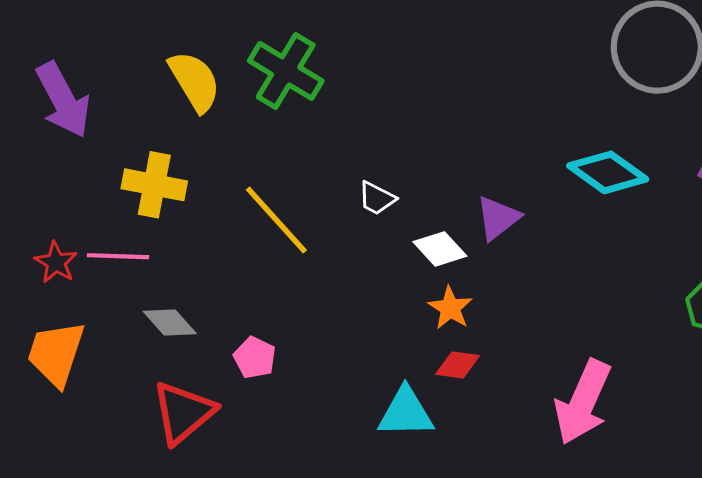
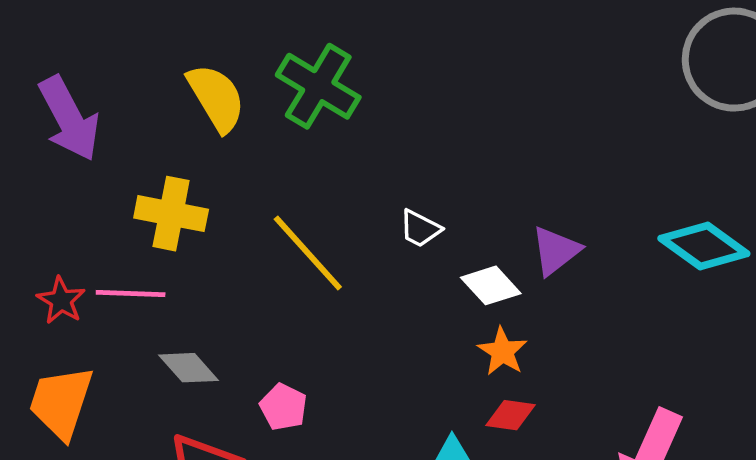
cyan diamond: (608, 172) -> (704, 246), moved

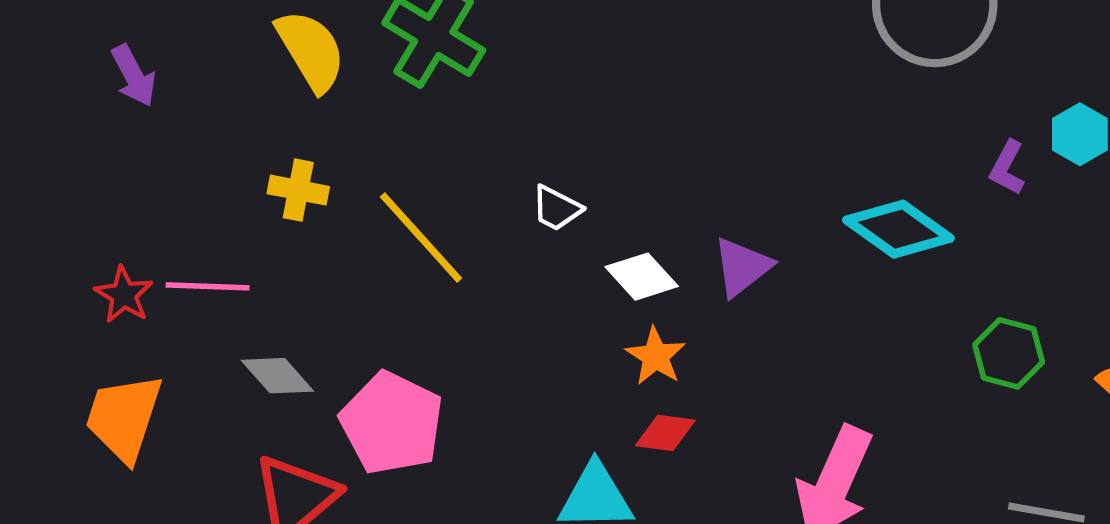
purple arrow: (69, 119) -> (134, 76), size x0.6
yellow cross: (171, 214) -> (298, 190), moved, size x0.7
purple triangle: (556, 251) -> (742, 267), moved
pink pentagon: (283, 407) -> (392, 423), size x1.8

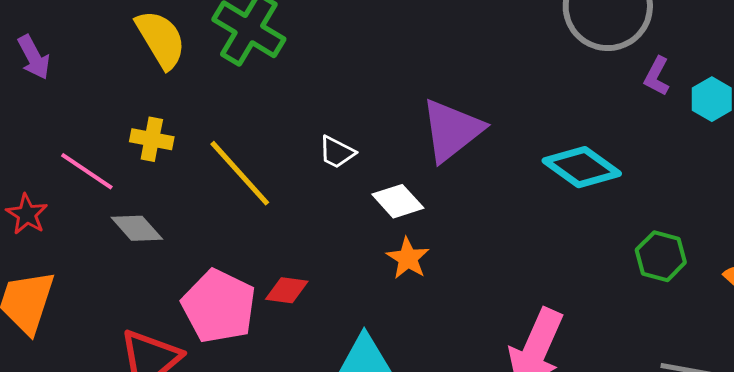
purple L-shape: (1007, 168) -> (657, 76), moved
purple triangle: (742, 267) -> (452, 130), moved, size x1.5
pink line: (208, 286) -> (87, 171), moved, turned 32
gray diamond: (277, 376) -> (137, 228), moved
red diamond: (665, 433) -> (287, 290), moved

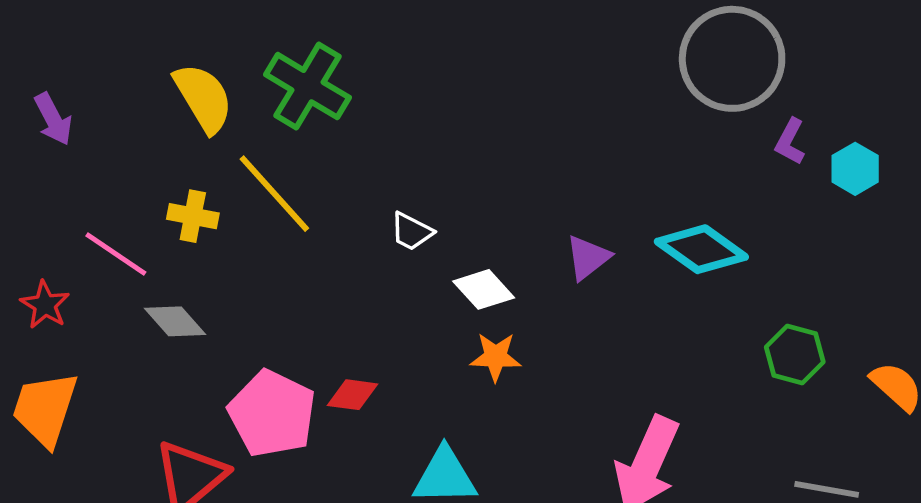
purple triangle: (452, 130) -> (588, 258), moved, size x0.6
yellow line: (240, 173) -> (274, 194), moved
orange star: (408, 258) -> (496, 357), turned -30

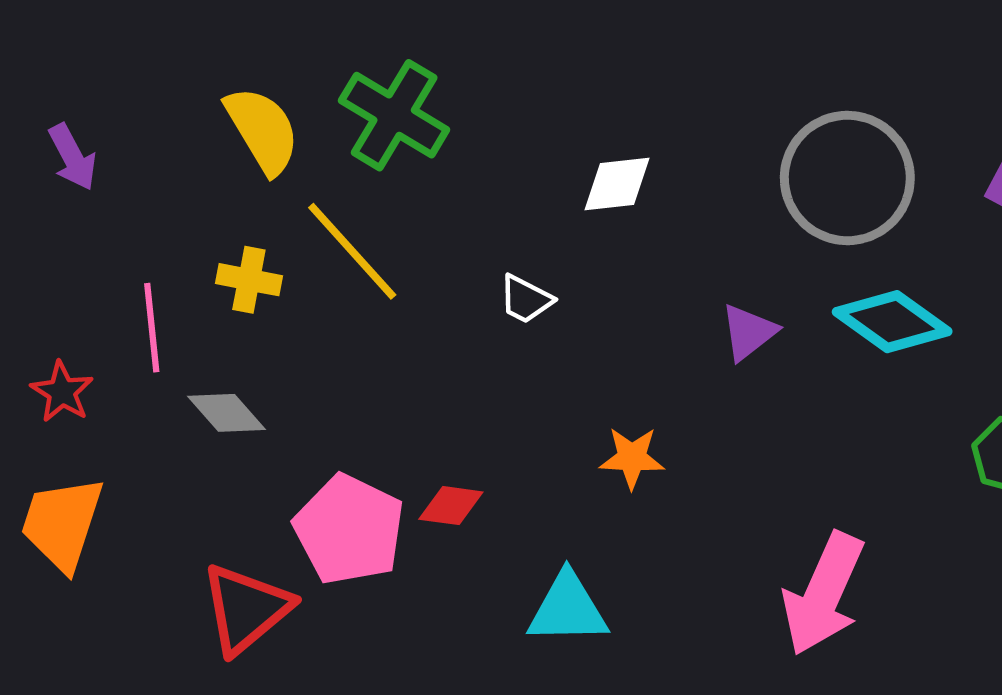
gray circle: (732, 59) -> (847, 178), moved
pink line: (116, 254) -> (152, 328), turned 50
white diamond: (484, 289) -> (617, 184), moved, turned -54

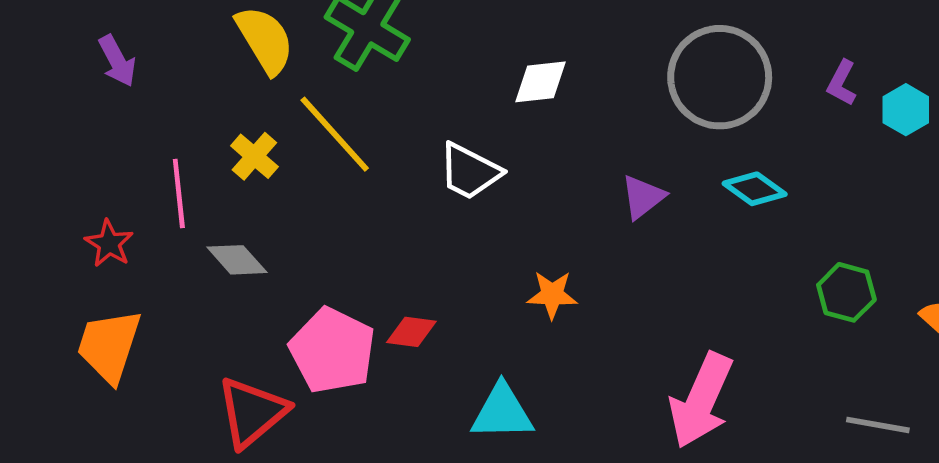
yellow cross: (249, 280) -> (254, 156), turned 30
white trapezoid: (526, 299) -> (470, 171), size x1.5
cyan diamond: (892, 322) -> (755, 189), size x0.7

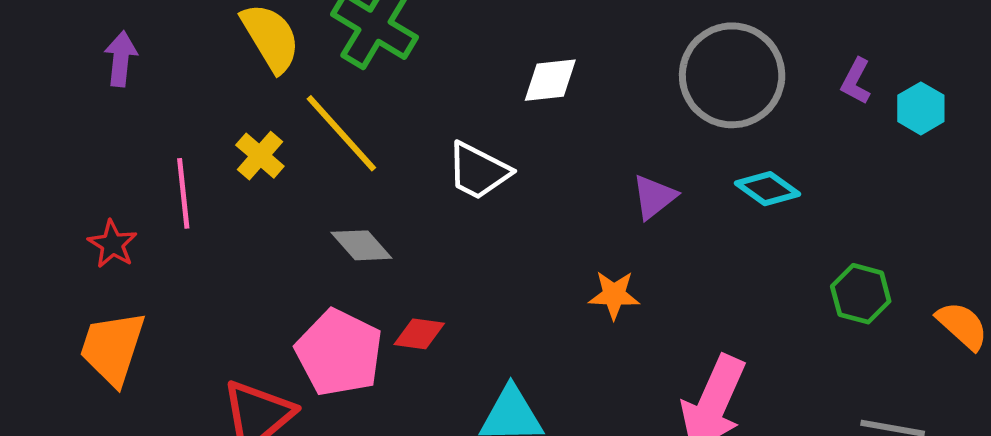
purple arrow: (117, 61) -> (121, 59), turned -146
gray diamond: (237, 260) -> (361, 245), moved
orange star: (552, 295) -> (614, 295), moved

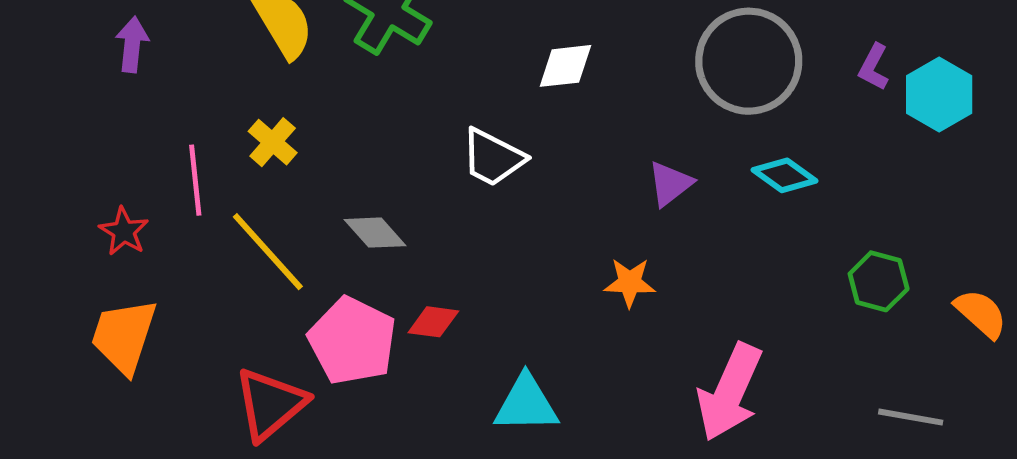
cyan hexagon: (921, 108) -> (939, 94), size x1.4
yellow line: (341, 133) -> (268, 252), moved

